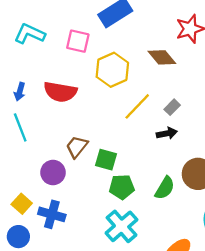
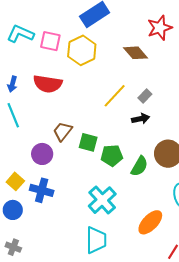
pink square: (78, 41) -> (50, 41), moved
yellow hexagon: (112, 70) -> (82, 50), moved
green pentagon: (122, 187) -> (112, 155), moved

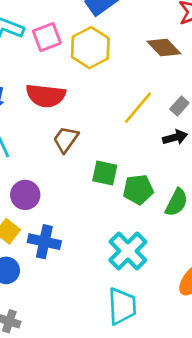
pink square: (50, 41) -> (47, 37), turned -30
brown trapezoid: (63, 131) -> (66, 139), moved
purple circle: (42, 154) -> (25, 195), moved

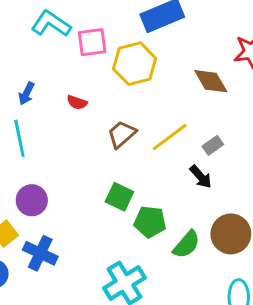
red semicircle: (46, 96) -> (77, 102), size x0.5
black arrow: (175, 137) -> (201, 177), turned 50
brown trapezoid: (66, 139) -> (122, 134), moved

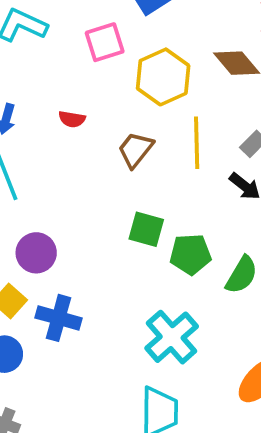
pink square: (92, 42) -> (105, 42), moved
yellow hexagon: (135, 64) -> (163, 77), moved
yellow line: (170, 137) -> (197, 143), turned -45

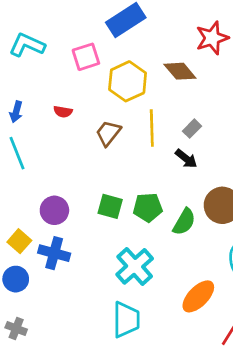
green square: (146, 229) -> (110, 206), moved
purple circle: (36, 253) -> (54, 210), moved

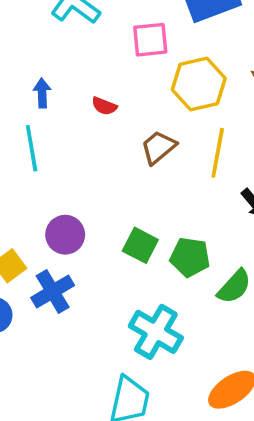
blue arrow: (16, 112) -> (42, 93), turned 150
blue cross: (54, 253) -> (53, 292), turned 32
cyan cross: (135, 266) -> (156, 332), turned -30

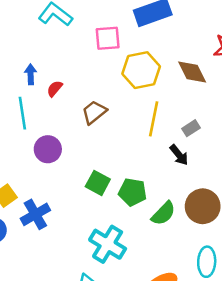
red semicircle: (104, 106) -> (55, 89), moved, turned 108
brown trapezoid: (158, 147) -> (94, 112), moved
purple circle: (65, 235) -> (48, 149), moved

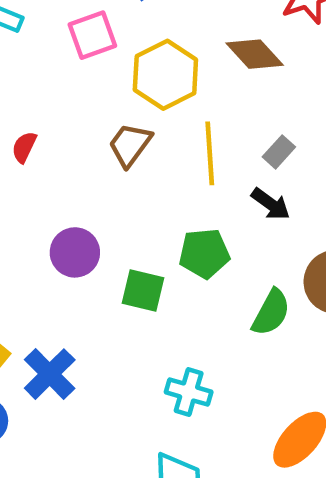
brown trapezoid: (94, 112) -> (130, 145), moved
purple circle: (48, 149) -> (75, 252), moved
green pentagon: (133, 192) -> (204, 253), moved
cyan cross: (108, 244) -> (189, 392), size x0.7

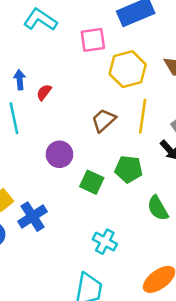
brown trapezoid: (130, 145) -> (104, 120), moved
green semicircle: (271, 312) -> (158, 208), turned 110

